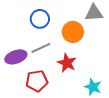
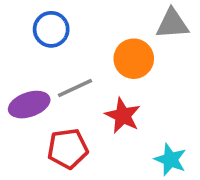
blue circle: (40, 19) -> (51, 29), moved

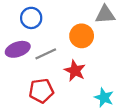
purple ellipse: (29, 105) -> (18, 49), moved

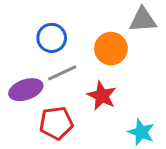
blue circle: (31, 18) -> (52, 38), moved
purple ellipse: (18, 49) -> (26, 90), moved

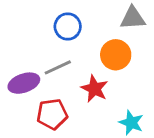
blue circle: (52, 38) -> (68, 27), moved
orange circle: (111, 49) -> (116, 55), moved

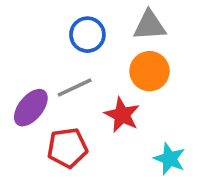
gray triangle: (133, 18) -> (149, 25), moved
purple ellipse: (24, 83) -> (31, 108), turned -32

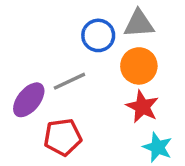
blue circle: (87, 35) -> (98, 35), moved
red star: (122, 115) -> (142, 107), moved

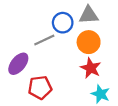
gray line: (69, 81) -> (44, 40), moved

